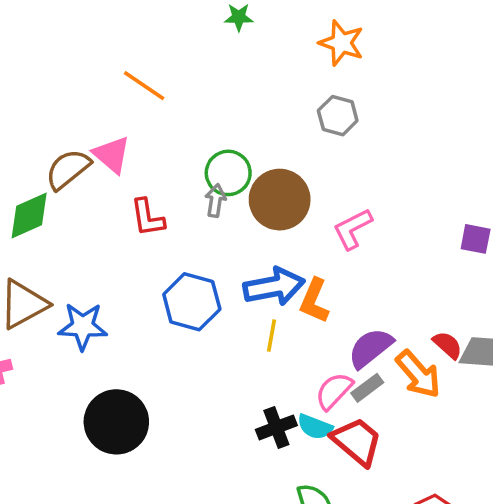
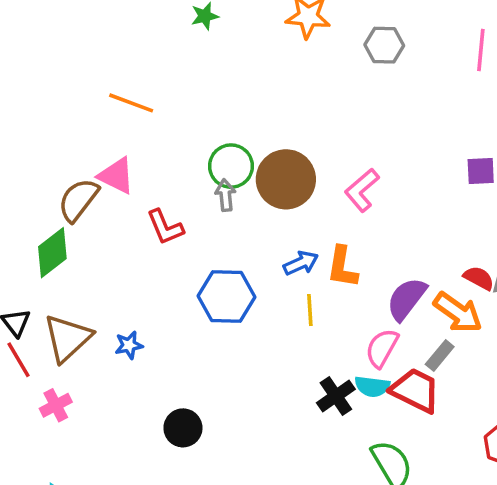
gray hexagon: (338, 116) -> (384, 45), moved
blue arrow: (274, 287) -> (301, 263), size x0.6
blue star: (83, 326) -> (129, 345), size x0.6
gray rectangle: (367, 388) -> (440, 355), moved
black circle: (116, 422) -> (183, 428), size x0.6

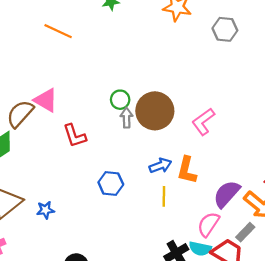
orange line: (131, 103) -> (58, 31), moved
green circle: (231, 166) -> (120, 100), size x0.7
gray arrow: (225, 195) -> (127, 118), moved
blue hexagon: (226, 297) -> (111, 183), size x0.7

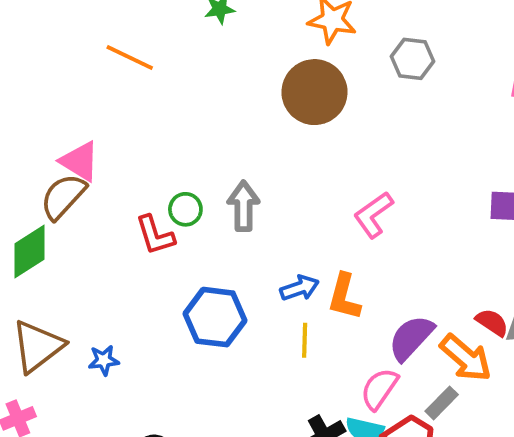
pink triangle: (46, 100) -> (80, 161), moved
green circle: (120, 100) -> (185, 209), moved
brown circle: (155, 111) -> (314, 92), moved
gray arrow: (127, 118) -> (243, 206), size x1.4
blue hexagon: (111, 183) -> (215, 317), size x1.4

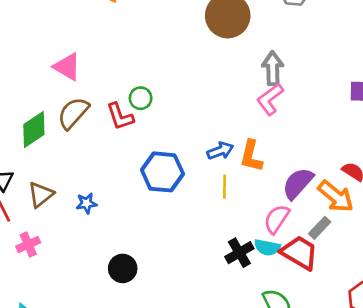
brown semicircle: (63, 197) -> (73, 113), moved
gray arrow: (243, 206) -> (273, 68), moved
brown triangle: (37, 346) -> (41, 195), size x0.7

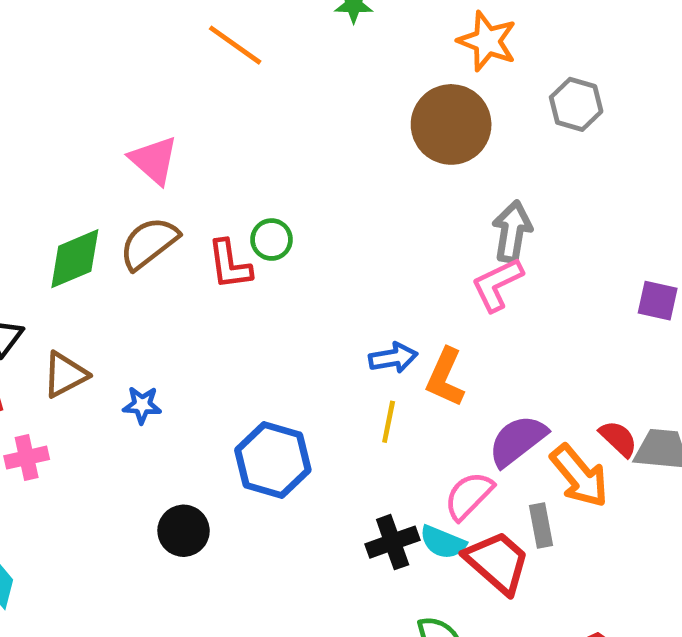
blue hexagon: (162, 172) -> (273, 460), moved
gray rectangle: (320, 228) -> (541, 525), turned -65

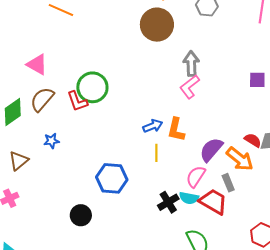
green circle: (272, 240) -> (92, 87), size x1.8
blue star: (142, 405) -> (51, 141), moved

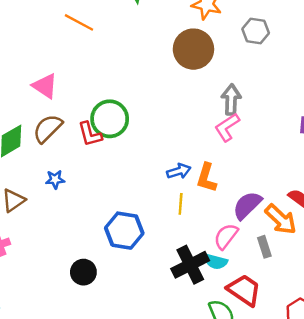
black cross: (168, 202) -> (190, 265), size x1.4
red trapezoid: (213, 202) -> (244, 290), moved

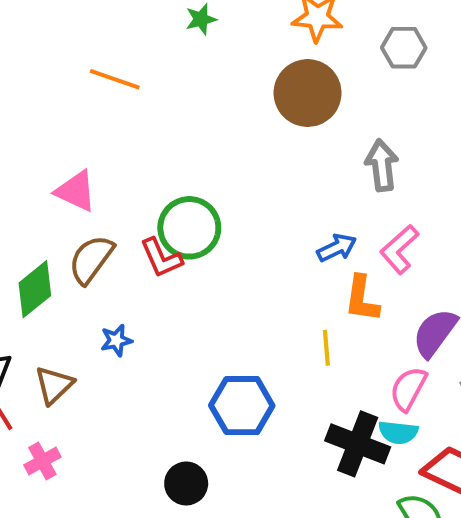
pink L-shape: (227, 127) -> (399, 249), moved
blue arrow: (179, 171) -> (337, 248), moved
black cross: (190, 265) -> (358, 444), turned -33

